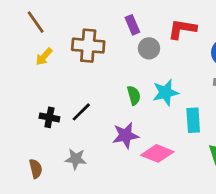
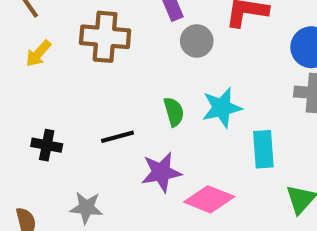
black line: (81, 112) -> (118, 137), moved, turned 30

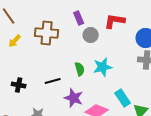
cyan rectangle: (263, 149) -> (123, 98), moved, turned -30
purple star: (161, 172) -> (74, 98), turned 30

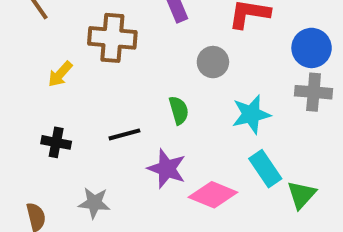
gray circle: (91, 35) -> (213, 62), moved
yellow arrow: (15, 41) -> (60, 74), moved
cyan star: (103, 67) -> (251, 114), moved

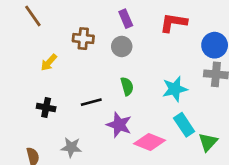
brown cross: (112, 38) -> (83, 39), size x0.7
gray circle: (213, 62) -> (122, 46), moved

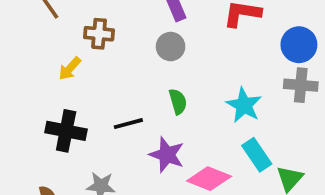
brown cross: (83, 39) -> (99, 34), moved
cyan star: (175, 89) -> (244, 105), turned -30
black cross: (46, 108) -> (66, 131), size x1.5

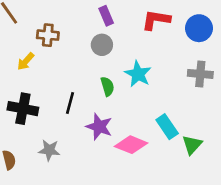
blue circle: (299, 45) -> (199, 28), moved
cyan star: (244, 105) -> (138, 74), moved
black line: (128, 124) -> (70, 103), turned -60

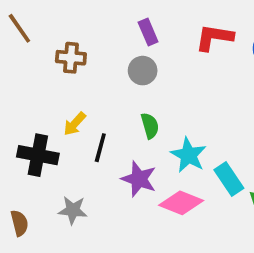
yellow arrow: (26, 61) -> (75, 124), moved
cyan star: (138, 74) -> (189, 155), moved

